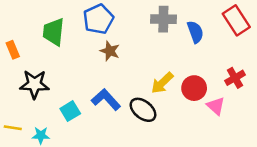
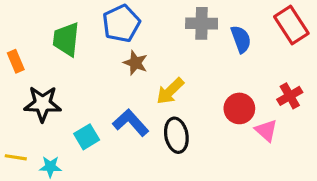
yellow arrow: (162, 83) -> (170, 91), moved
black ellipse: (143, 110) -> (176, 135), turned 40

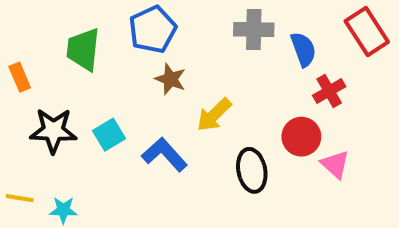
red cross: (290, 96) -> (329, 91), moved
black ellipse: (176, 135) -> (252, 170), moved
cyan square: (87, 137) -> (109, 135), moved

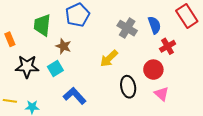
gray cross: (254, 30) -> (127, 28), moved, turned 30
brown star: (170, 79) -> (63, 46), moved
blue L-shape: (164, 154) -> (75, 96), moved
pink triangle: (335, 164) -> (161, 94), moved

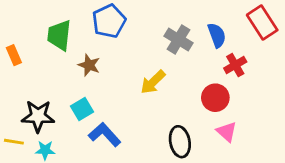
black star: (27, 67) -> (38, 116), moved
cyan square: (55, 69) -> (82, 109), moved
black ellipse: (128, 87) -> (180, 142), moved

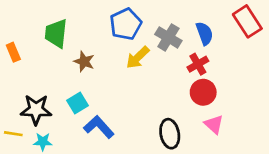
blue pentagon: (109, 21) -> (126, 24), moved
red cross: (235, 65) -> (198, 64), moved
yellow arrow: (153, 82) -> (138, 57), moved

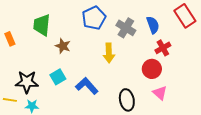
yellow arrow: (138, 57) -> (109, 53), moved, turned -48
red cross: (198, 64) -> (163, 48), moved
blue L-shape: (99, 127) -> (87, 86), moved

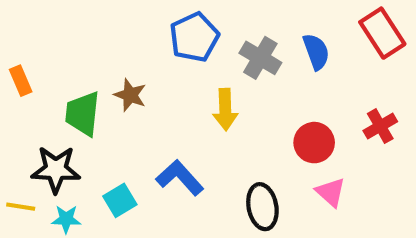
green trapezoid: (42, 25) -> (83, 114), moved
red cross: (163, 48) -> (380, 126), moved
cyan square: (58, 77) -> (120, 200), moved

